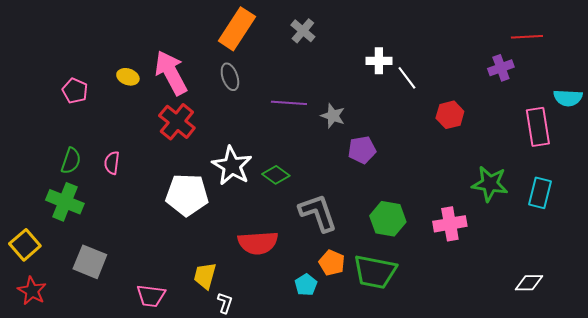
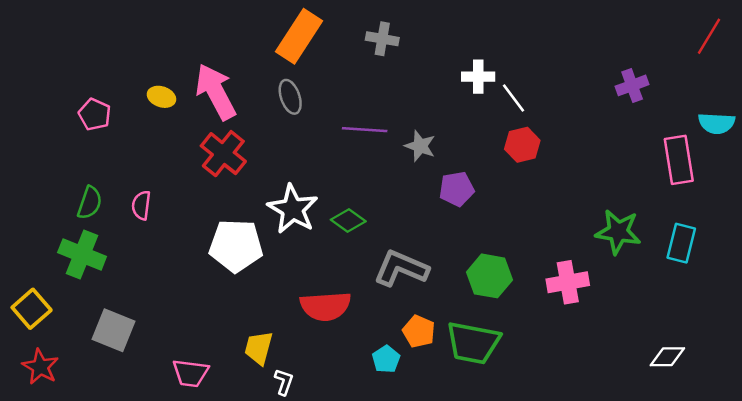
gray cross: (303, 31) -> (382, 39), turned -30
red line: (527, 37) -> (709, 36), moved, turned -56
red hexagon: (450, 115) -> (522, 145), moved
gray L-shape: (318, 213) -> (401, 268), turned -48

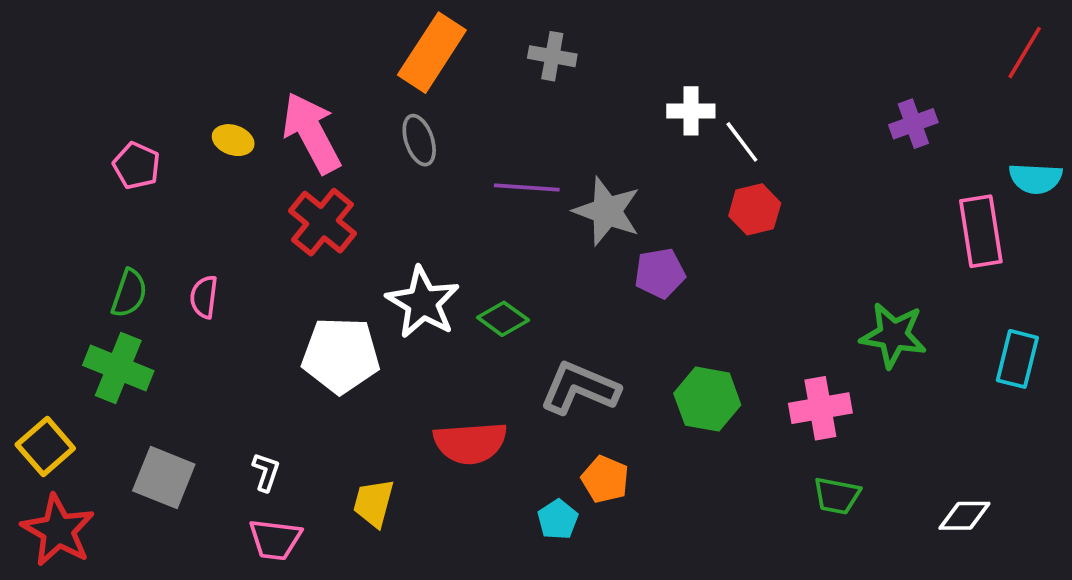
gray star: (420, 146) -> (607, 211), size x1.5
cyan rectangle: (681, 243) -> (1017, 359), moved
green trapezoid: (473, 343) -> (837, 496), moved, size x0.6
red star: (40, 367) -> (58, 530), size x1.4
white L-shape: (284, 382) -> (266, 472), moved

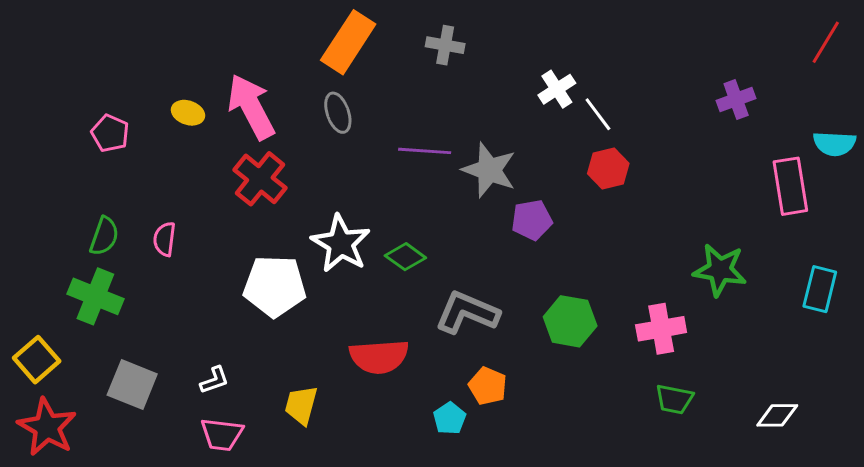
white cross: (691, 111) -> (557, 89), turned -33
white L-shape: (266, 472) -> (214, 380), turned 52

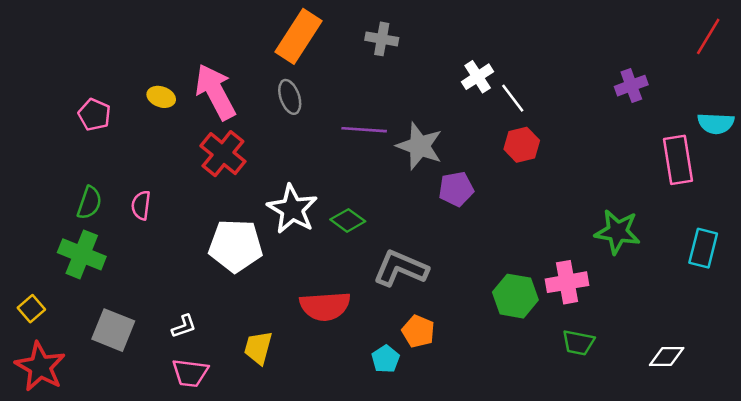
green hexagon: (570, 321) -> (515, 296), moved
yellow square: (37, 360) -> (31, 309), size x0.7

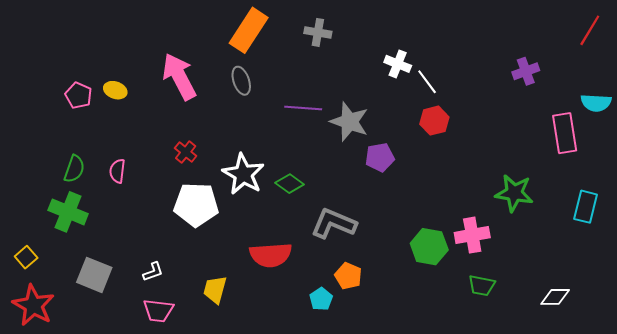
white cross: (478, 77) -> (398, 64), turned -35
yellow ellipse: (161, 97) -> (115, 90), moved
red cross: (223, 154) -> (186, 152), moved, size x0.6

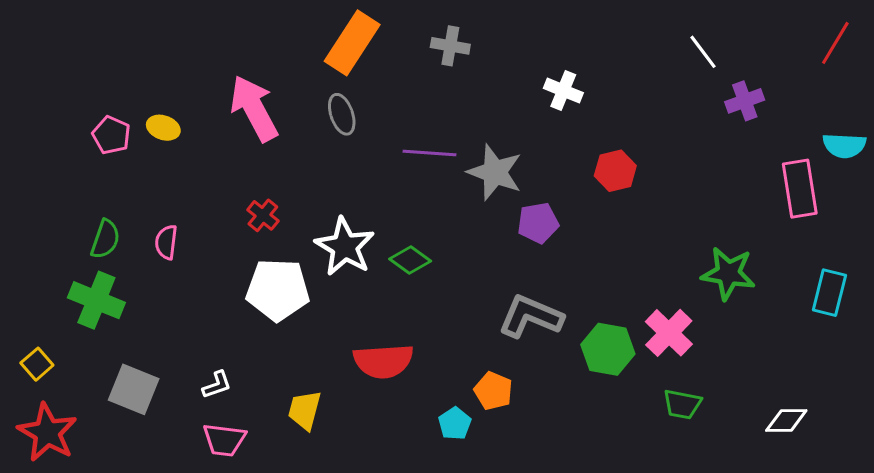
white line: (427, 82) -> (703, 52), moved
gray L-shape: (334, 223) -> (531, 316), moved
pink cross: (472, 235) -> (669, 333), turned -36

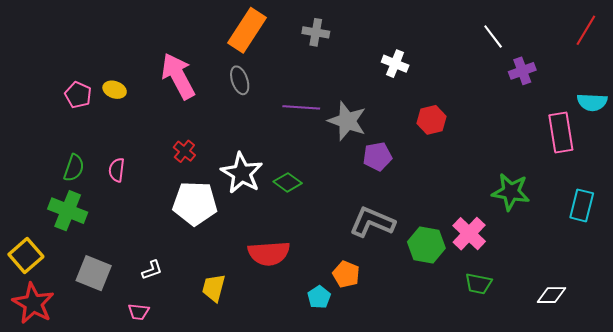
yellow square: (37, 364) -> (26, 255), size x1.5
pink trapezoid: (224, 440) -> (139, 312), moved, size x0.7

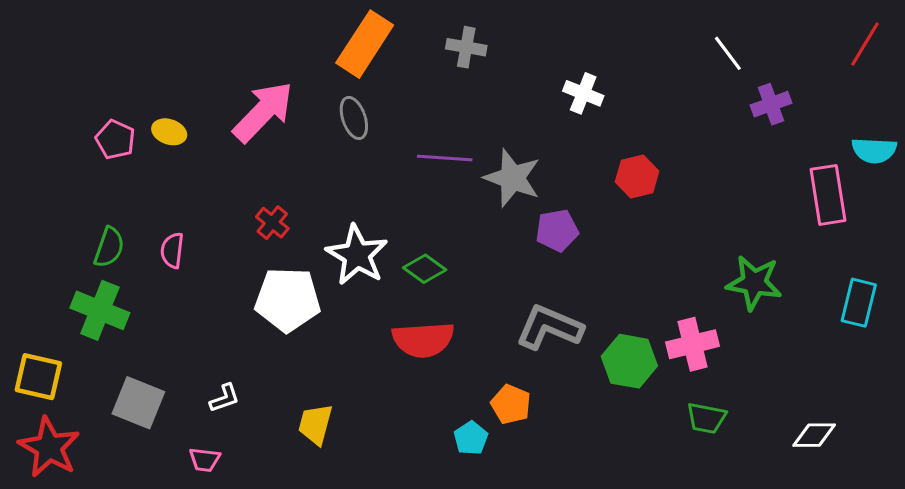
pink arrow: (178, 76) -> (263, 112), turned 72
pink cross: (469, 234) -> (693, 344), turned 32
red semicircle: (269, 253) -> (423, 340), moved
yellow square: (26, 255) -> (38, 377), turned -36

